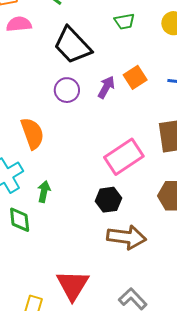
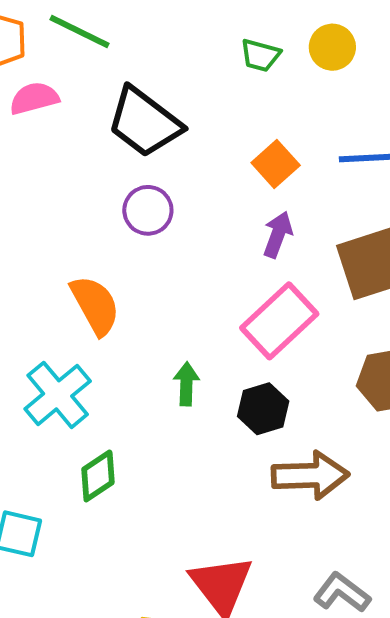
green trapezoid: (124, 21) -> (260, 55), moved, turned 35
purple arrow: (106, 87) -> (278, 235), moved
green arrow: (44, 192) -> (186, 384), moved
green diamond: (20, 220) -> (98, 476), turned 72

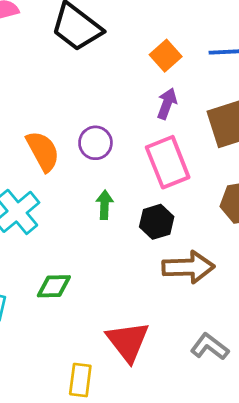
purple circle: (148, 210) -> (95, 143), moved
pink rectangle: (279, 321) -> (168, 162), turned -69
green diamond: (98, 476) -> (54, 286), moved, turned 32

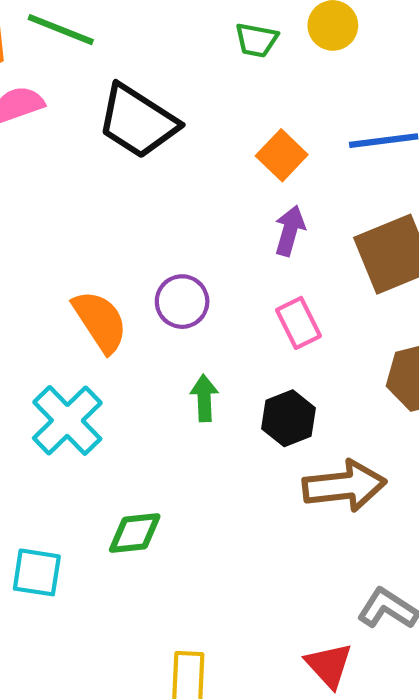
pink rectangle: (168, 162) -> (298, 323), size x0.6
red triangle: (128, 341) -> (329, 665), moved, size x0.7

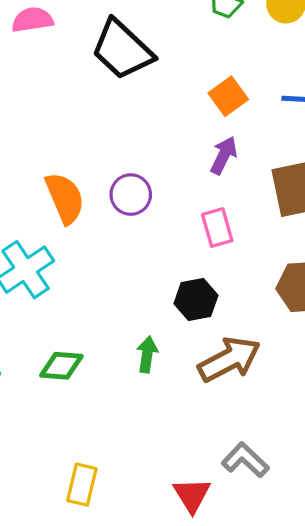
green arrow: (204, 398) -> (147, 354), moved
brown arrow: (344, 486) -> (229, 359), turned -32

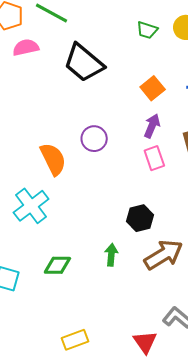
purple circle: (131, 195) -> (94, 139), moved
pink rectangle: (217, 228) -> (154, 158), moved
yellow rectangle: (82, 485) -> (75, 340), turned 60

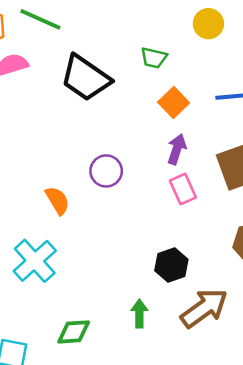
green trapezoid: (147, 30) -> (154, 58), moved
orange semicircle: (53, 159) -> (57, 200), size x0.7

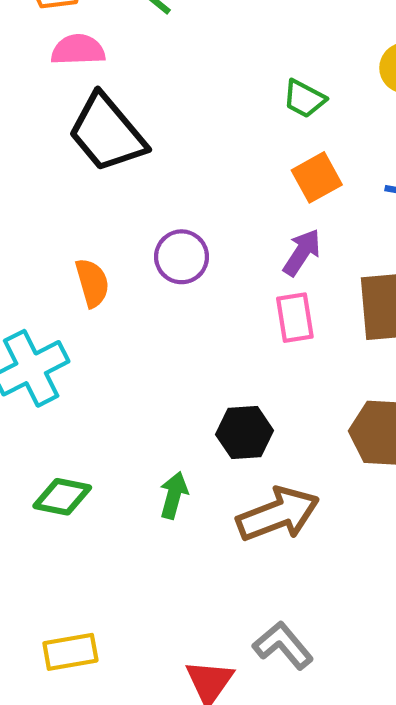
black trapezoid: (86, 78) -> (107, 133), moved

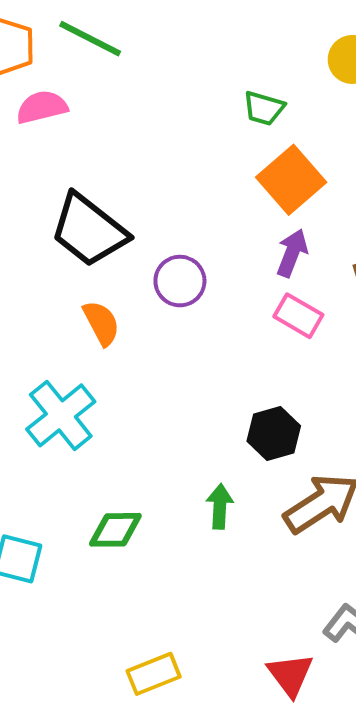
black trapezoid: (107, 133) -> (89, 230), moved
orange square: (317, 177) -> (291, 180), size x1.4
pink rectangle: (295, 318) -> (298, 316), turned -39

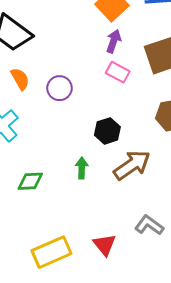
purple circle: (180, 281) -> (59, 88), moved
yellow rectangle: (154, 674) -> (52, 252), size x1.5
red triangle: (290, 675) -> (105, 245), moved

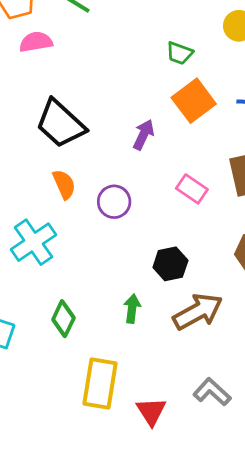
purple arrow: (114, 41) -> (143, 135), moved
green diamond: (30, 181) -> (63, 319), turned -68
yellow rectangle: (52, 252) -> (100, 383), moved, turned -63

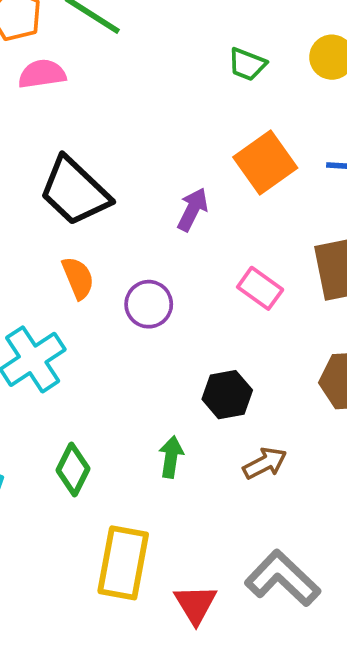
green trapezoid: (179, 53) -> (247, 64), moved
brown arrow: (198, 312) -> (265, 463), size x0.6
gray L-shape: (212, 392) -> (283, 578), size x1.4

